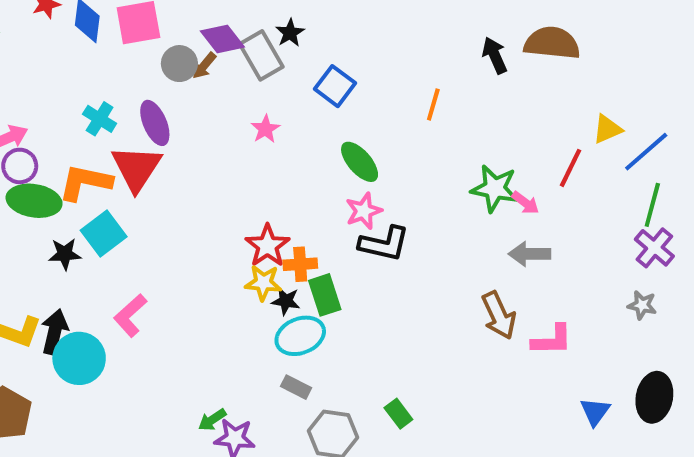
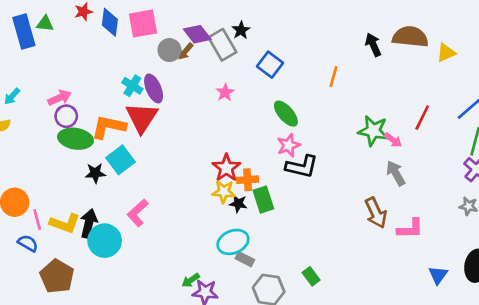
cyan cross: (100, 119) -> (132, 86), moved
yellow triangle: (607, 129) -> (446, 53), moved
gray arrow: (529, 254) -> (396, 173), turned 60
cyan ellipse: (300, 336) -> (233, 242), moved

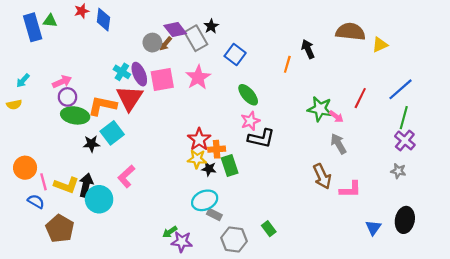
pink square: (143, 24) -> (162, 80), moved
black arrow: (373, 45) -> (308, 49), moved
pink star: (225, 92) -> (198, 77), size x1.6

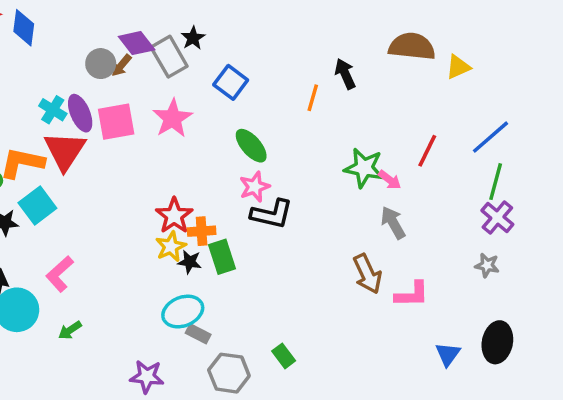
yellow star: (197, 159) -> (171, 247), turned -30
green arrow: (170, 232) -> (70, 330), moved

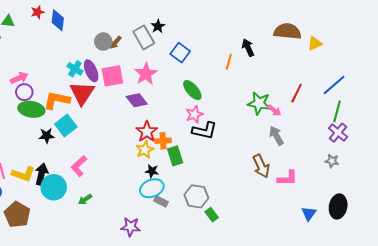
purple diamond: (137, 43) -> (137, 100), moved
black star: (190, 262) -> (152, 171), moved
gray hexagon: (229, 373) -> (196, 196), moved

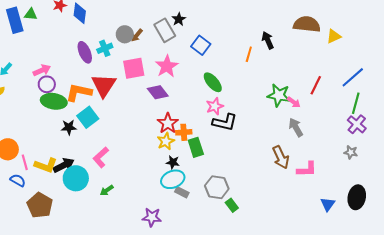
cyan cross: (75, 69) -> (105, 48), moved, turned 35
purple ellipse: (91, 71) -> (85, 52), moved
black arrow: (42, 174) -> (64, 165), turned 50

